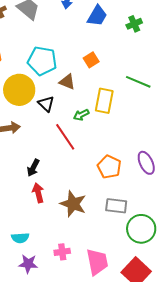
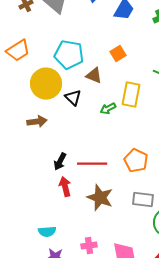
red line: (65, 137) -> (92, 164), moved, turned -56

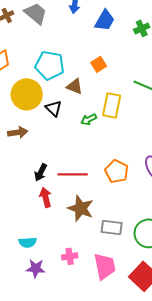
gray rectangle: (143, 200) -> (112, 227), moved

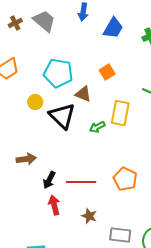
yellow circle: (27, 94) -> (35, 102), size x0.5
black triangle: (54, 108) -> (62, 116), size x1.6
brown arrow: (18, 132) -> (26, 159), moved
brown star: (81, 208) -> (89, 216), size x0.6

